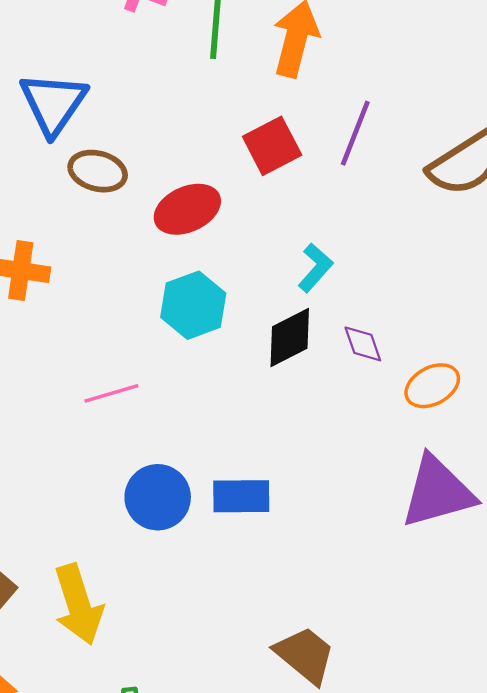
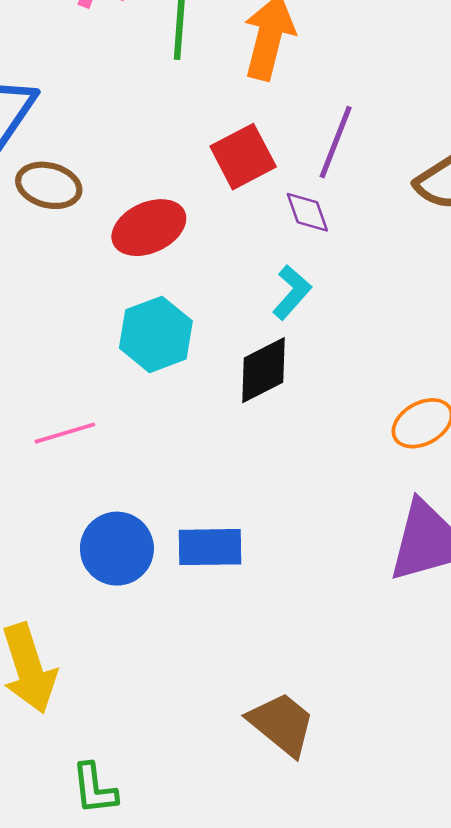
purple diamond: (363, 344) -> (307, 212), moved

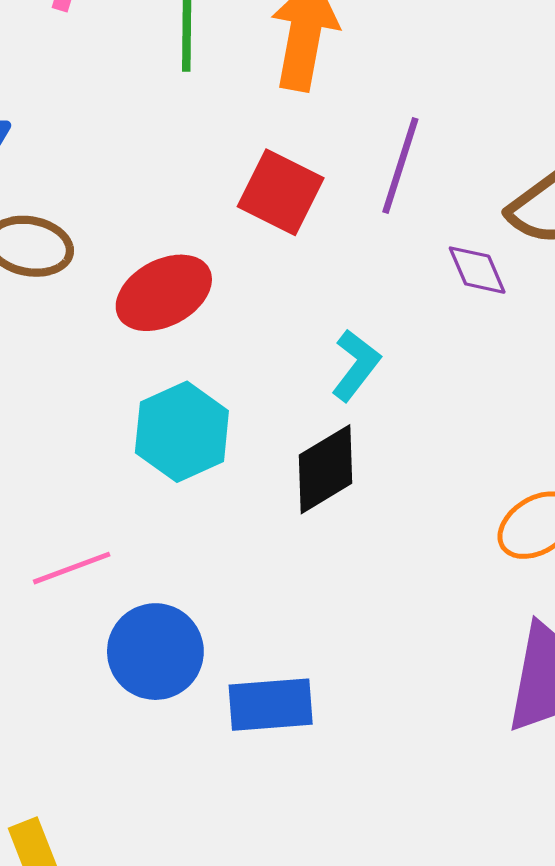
red square: (243, 157) -> (281, 192), turned -32
purple diamond: (307, 212) -> (477, 270), moved
blue circle: (117, 549) -> (155, 652), moved

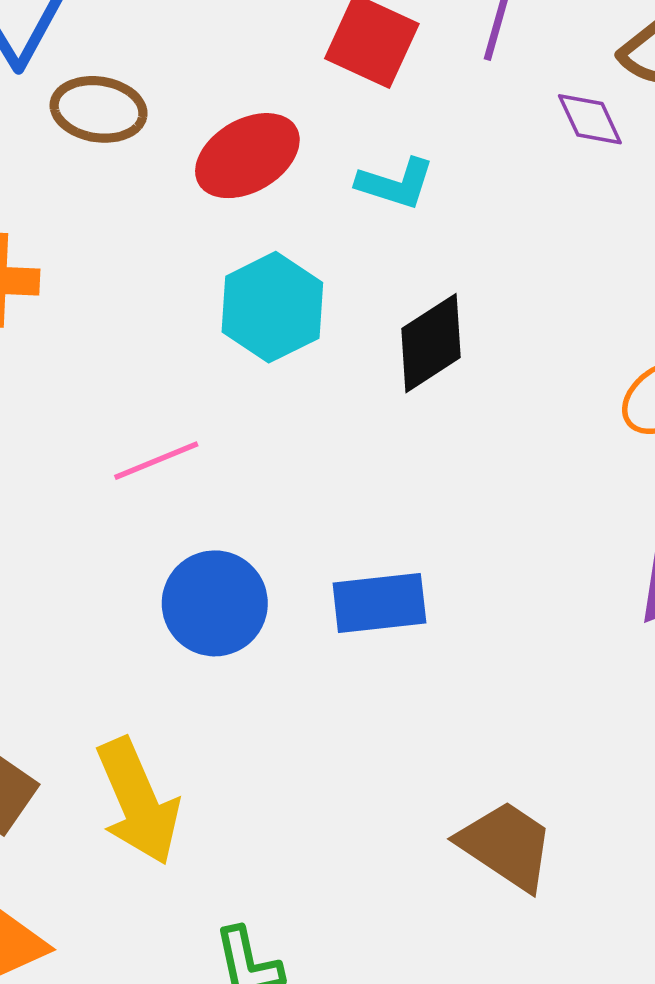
cyan L-shape: (356, 365) -> (396, 183), moved, turned 72
blue circle: (155, 652) -> (215, 603), moved

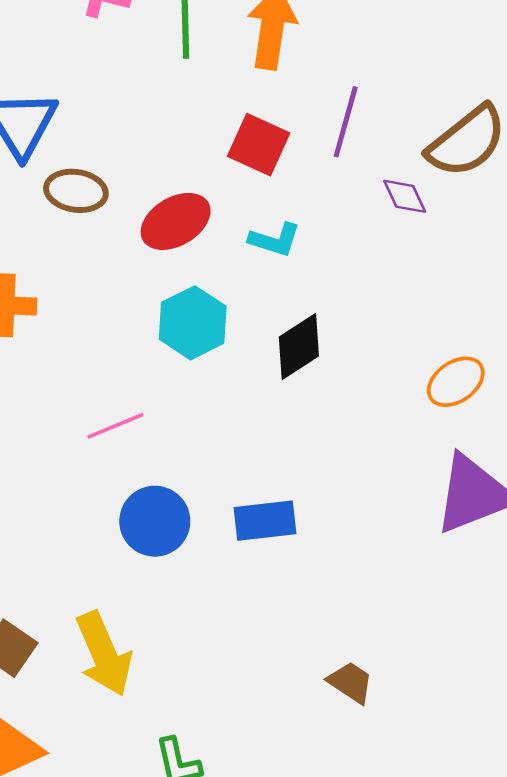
brown trapezoid: (506, 845) -> (351, 682), size x0.7

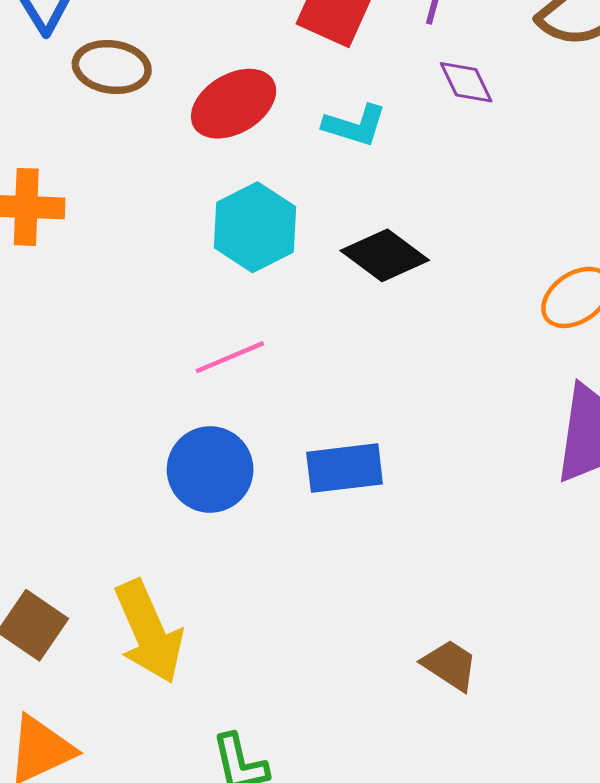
purple diamond: (405, 196) -> (466, 82), moved
black diamond: (299, 346) -> (385, 255), turned 70
pink line: (115, 426) -> (230, 357), moved

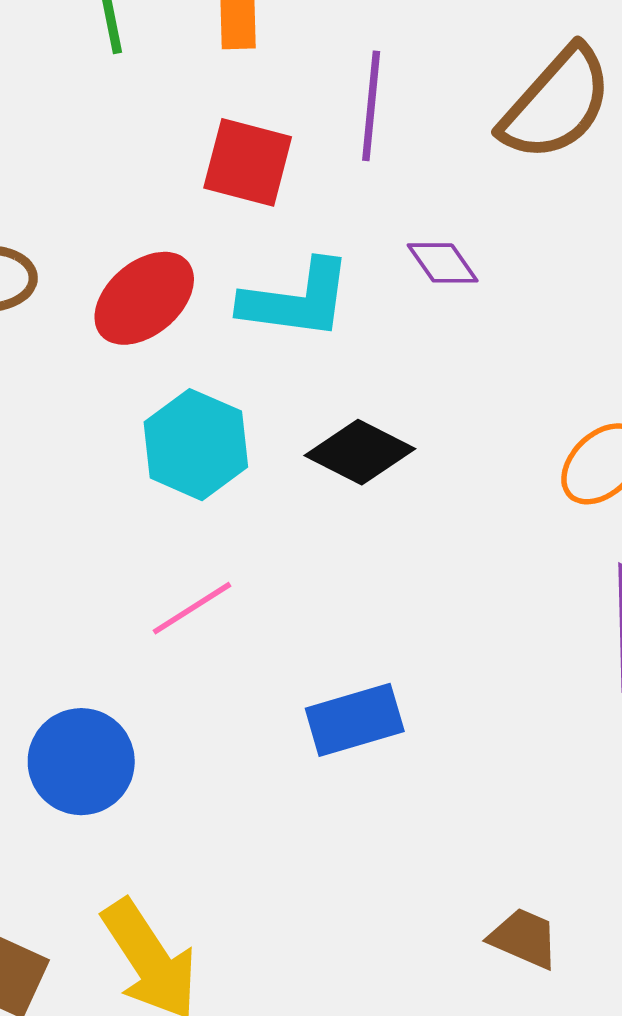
purple diamond: (466, 82) -> (443, 263), moved
cyan L-shape: (355, 125) -> (296, 300), size x1.5
blue circle: (210, 470) -> (81, 762), moved

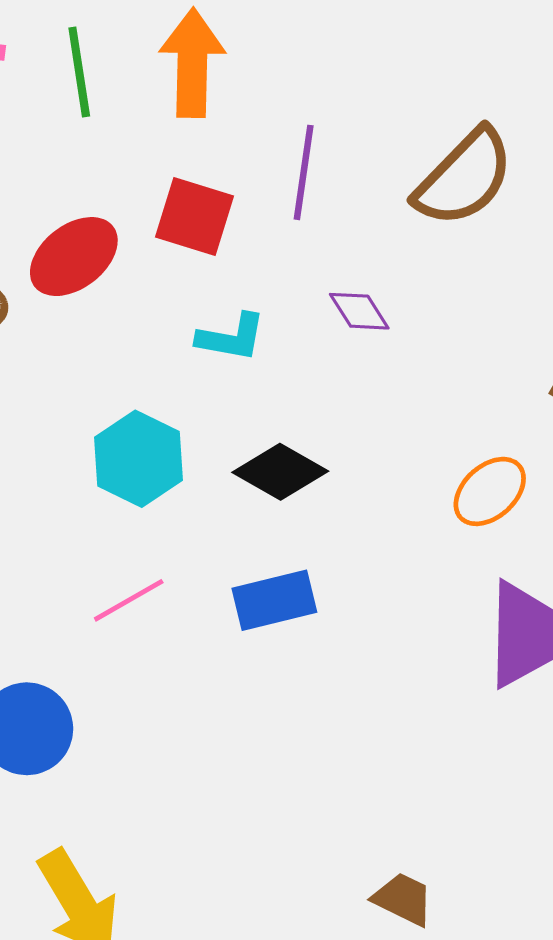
red ellipse: (144, 298) -> (74, 257), moved
cyan L-shape: (296, 300) -> (231, 337), size x0.7
blue rectangle: (355, 720) -> (274, 600), moved

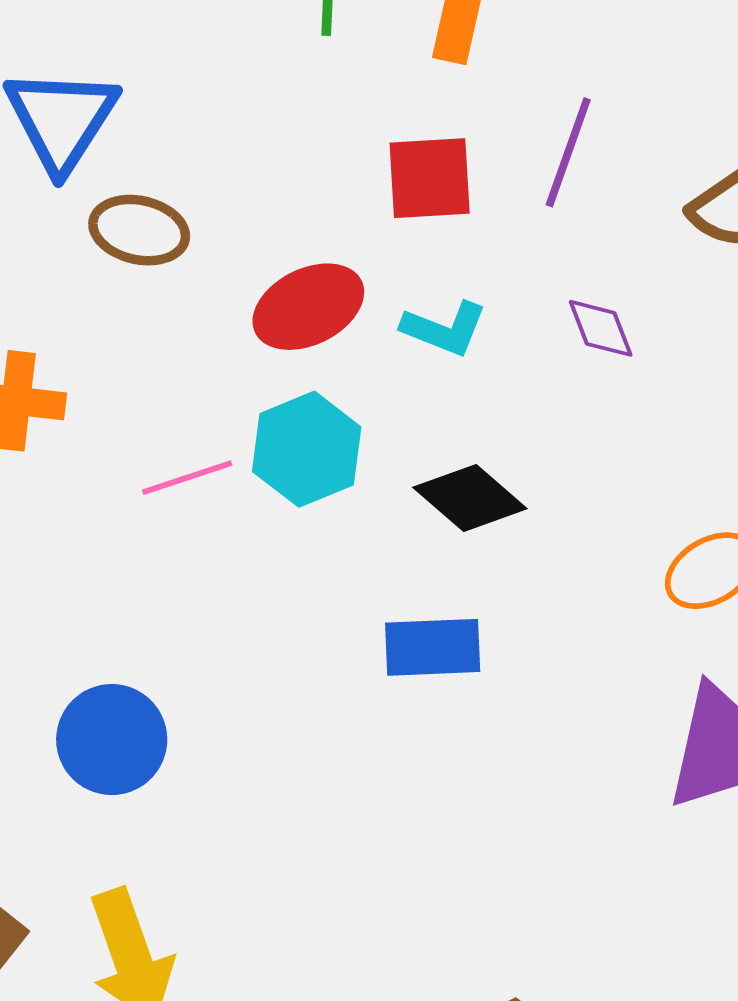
red square: (194, 216) -> (430, 178), turned -32
red ellipse: (74, 257) -> (308, 307), moved
pink line: (129, 600) -> (187, 478), moved

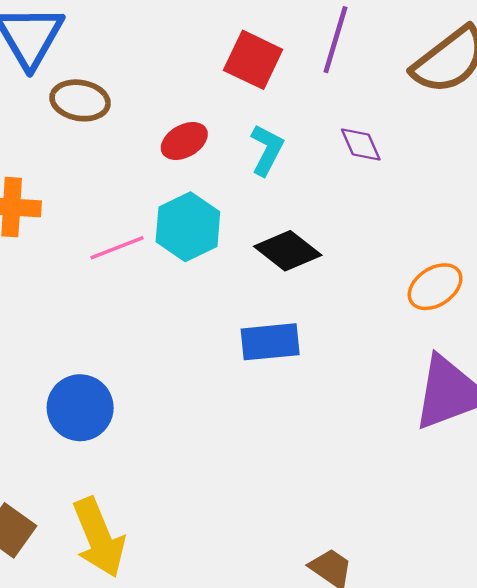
red square: (430, 178) -> (253, 60), turned 32
red ellipse: (308, 307) -> (184, 141), size x0.7
cyan L-shape: (444, 329) -> (267, 150), turned -81

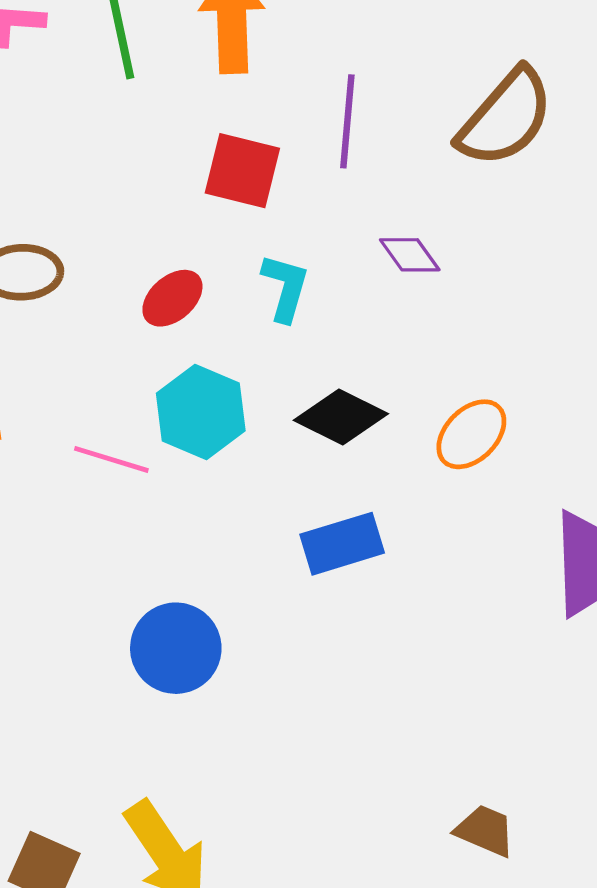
pink line: (117, 248) -> (111, 459), turned 50
orange ellipse: (435, 287) -> (471, 434), moved
blue circle: (80, 408) -> (176, 648), moved

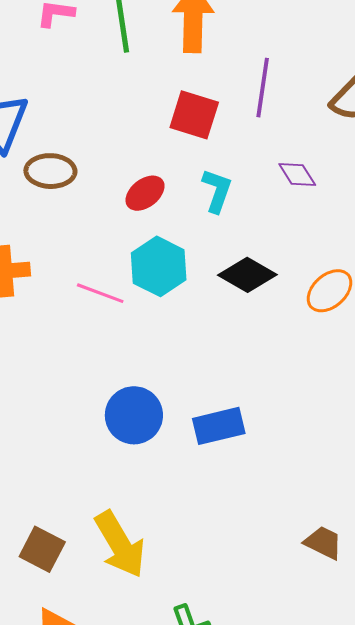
blue rectangle: (342, 544) -> (219, 426), moved

